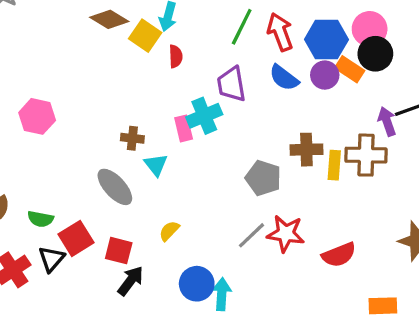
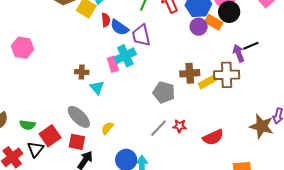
blue semicircle: (284, 78) -> (119, 27), moved
pink hexagon: (37, 116) -> (23, 48), moved
yellow rectangle: (334, 165) -> (207, 82), turned 60
gray ellipse: (115, 187) -> (79, 117), moved
red star: (286, 234) -> (180, 126), size x0.6

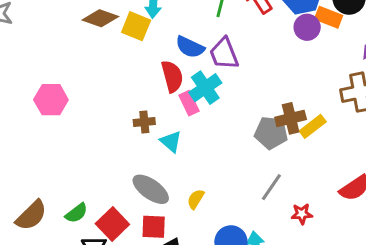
red semicircle: (106, 20) -> (172, 76), moved, size x1.5
brown cross: (190, 73) -> (291, 118), moved
yellow rectangle: (207, 82) -> (313, 126), moved
green semicircle: (27, 125) -> (76, 213), turned -35
red star: (180, 126) -> (302, 214), moved

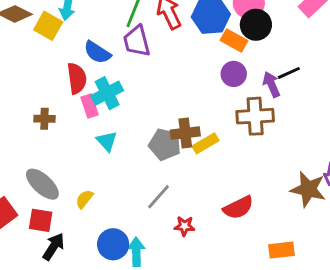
purple circle: (307, 27) -> (234, 74), moved
purple trapezoid: (224, 54) -> (137, 41), moved
cyan triangle: (171, 142) -> (107, 141), moved

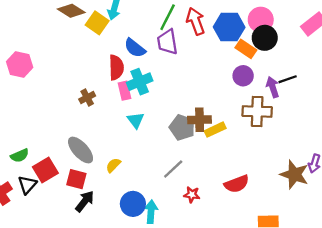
brown cross: (44, 119) -> (87, 97), turned -35

